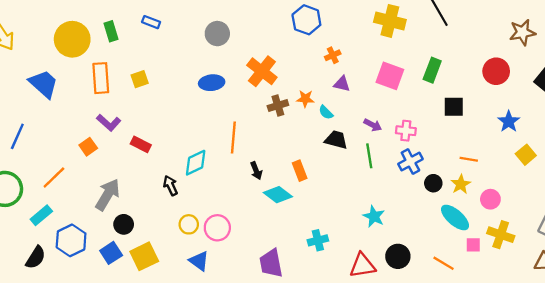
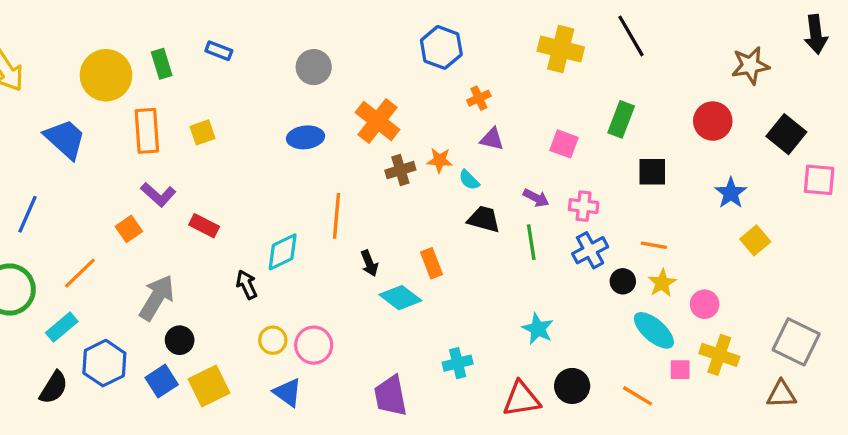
pink square: (390, 76) -> (564, 144), moved, size x0.7
orange line: (469, 159) -> (654, 245), moved

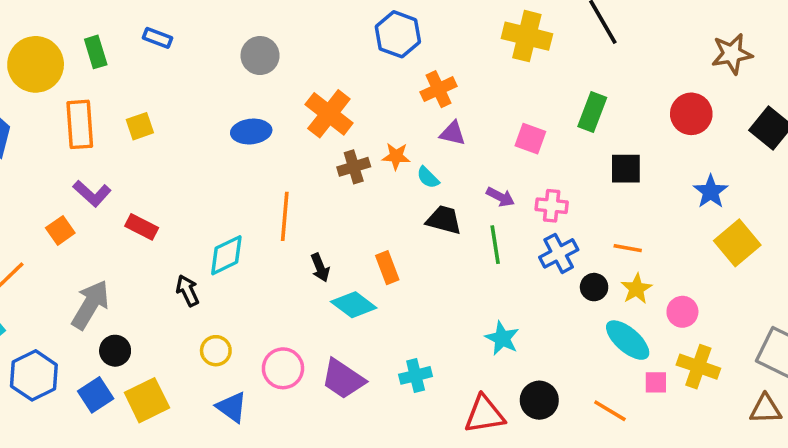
orange cross: (479, 98) -> (439, 89), size x1.4
yellow square: (755, 240) -> (737, 243), size x1.4
pink circle: (314, 345) -> (283, 368), moved
purple trapezoid: (391, 396) -> (343, 379), moved, turned -45

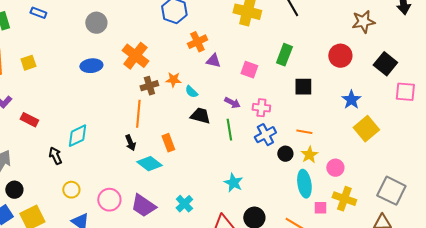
purple triangle: (453, 133) -> (213, 61), moved
orange line: (285, 216) -> (138, 114), moved
cyan ellipse: (628, 340) -> (304, 184), turned 40
cyan cross: (416, 375) -> (184, 204), turned -30

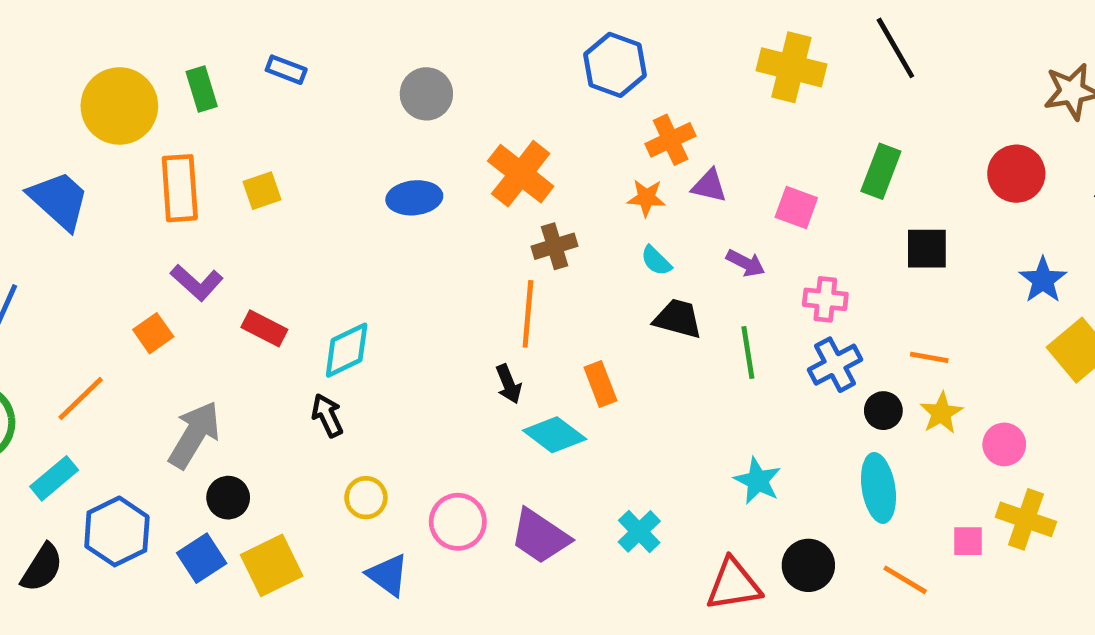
orange star: (173, 80) -> (646, 198), moved
purple arrow: (232, 103) -> (746, 263), moved
cyan diamond: (77, 136) -> (347, 350), moved
cyan ellipse: (304, 184) -> (879, 488), moved

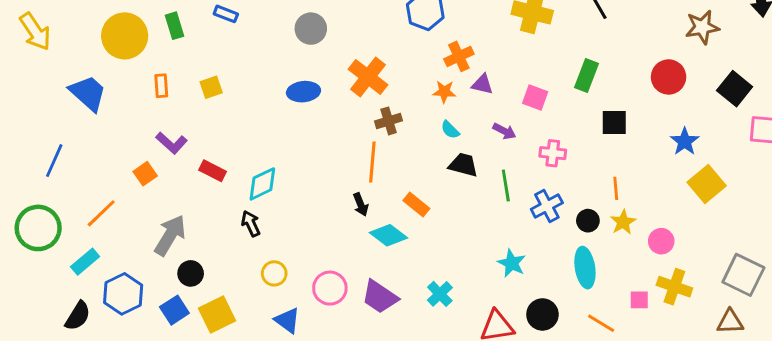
orange rectangle: (180, 188) -> (161, 86), size x0.6
orange line: (929, 357) -> (616, 188), turned 75
blue cross: (835, 365) -> (547, 206), moved
orange rectangle: (600, 384) -> (416, 205), turned -30

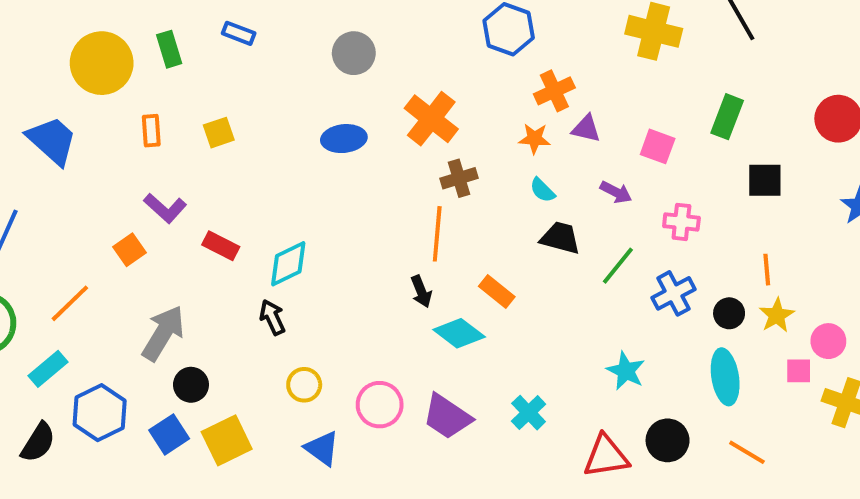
green line: (506, 185) -> (618, 266), turned 48
pink square: (639, 300) -> (799, 371), moved

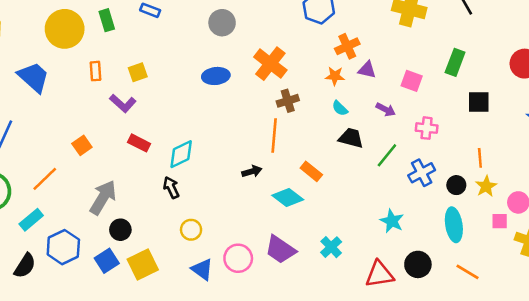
purple L-shape: (165, 208) -> (123, 103), moved
black arrow: (421, 291) -> (252, 171), moved, turned -84
pink circle: (380, 405) -> (238, 258), moved

